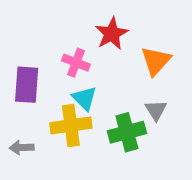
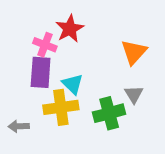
red star: (112, 34) -> (70, 29), moved
pink cross: (76, 63) -> (45, 45), moved
purple rectangle: (27, 85) -> (41, 72), moved

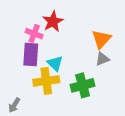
gray triangle: (134, 94) -> (102, 59), moved, turned 40
gray arrow: (19, 126) -> (14, 105), moved, turned -56

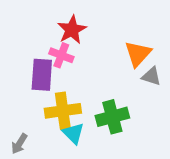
pink cross: (34, 34) -> (61, 55), moved
gray triangle: (102, 59) -> (151, 76), moved, turned 40
cyan triangle: (55, 63) -> (73, 133), moved

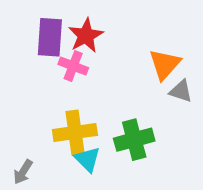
purple rectangle: (42, 75) -> (50, 37), moved

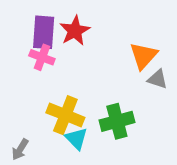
pink cross: (73, 66) -> (42, 57), moved
yellow cross: (75, 132) -> (65, 115), turned 30

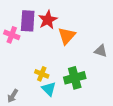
orange triangle: (144, 56) -> (67, 36), moved
pink cross: (42, 57) -> (12, 35), moved
yellow cross: (65, 115) -> (42, 74), size x0.6

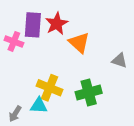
orange triangle: (67, 36) -> (79, 43), turned -30
yellow cross: (42, 74) -> (49, 88), size x1.5
cyan triangle: (49, 89) -> (39, 106), moved, turned -42

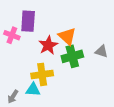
red star: (57, 24) -> (48, 45), moved
yellow cross: (49, 88) -> (42, 74), turned -30
green cross: (89, 92) -> (72, 56), moved

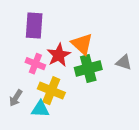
pink cross: (12, 35) -> (35, 64), moved
yellow cross: (42, 74) -> (51, 91), turned 30
gray arrow: (13, 97) -> (16, 98), moved

